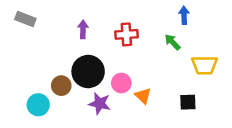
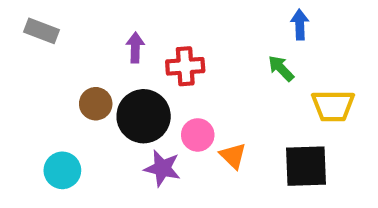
red cross: (126, 34) -> (185, 66), moved
brown circle: (61, 86) -> (96, 104), moved
black square: (188, 102) -> (306, 166), size x1.6

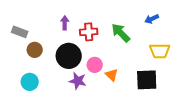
blue arrow: (300, 25) -> (152, 19), moved, turned -112
gray rectangle: (42, 31) -> (20, 32), moved
green arrow: (281, 68) -> (121, 33), moved, size x1.5
brown circle: (96, 104) -> (35, 50), moved

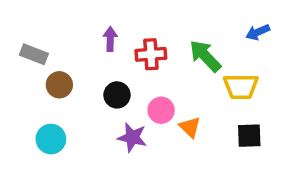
yellow trapezoid: (160, 51) -> (241, 86), moved
black circle: (69, 56) -> (117, 95), size x0.6
black square: (147, 80) -> (249, 136), size x0.7

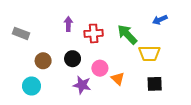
brown circle: (59, 85) -> (43, 61), moved

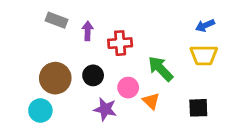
gray rectangle: (21, 33) -> (57, 20), moved
green arrow: (127, 34) -> (161, 69), moved
yellow trapezoid: (149, 53) -> (204, 55), moved
brown circle: (43, 61) -> (55, 78), size x1.5

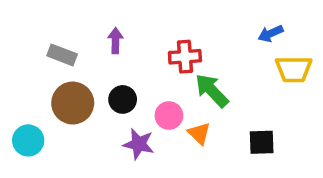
gray rectangle: (57, 20) -> (62, 55), moved
red cross: (120, 43) -> (185, 57), moved
yellow trapezoid: (204, 55) -> (294, 69), moved
cyan circle: (40, 111) -> (28, 140), moved

